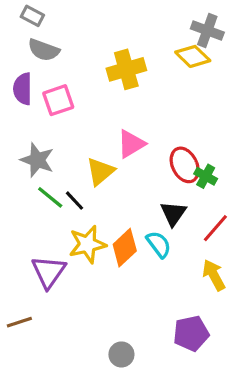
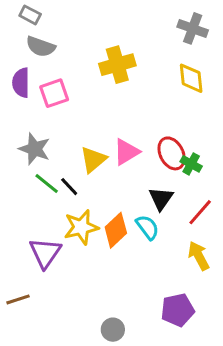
yellow diamond: (193, 56) -> (191, 78), moved, turned 40
pink triangle: (131, 144) -> (126, 152), moved

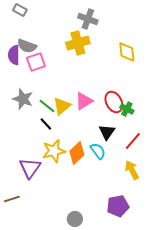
gray cross: (193, 28) -> (88, 19), moved
gray semicircle: (41, 47) -> (27, 46), moved
green line: (47, 184) -> (47, 106), moved

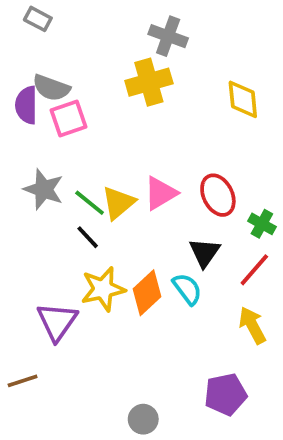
green cross: (127, 109) -> (262, 224), moved

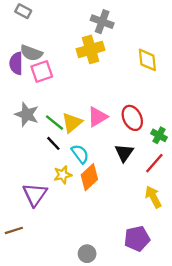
yellow star: (103, 289) -> (63, 175), size x0.7
cyan semicircle: (187, 289) -> (80, 154), moved

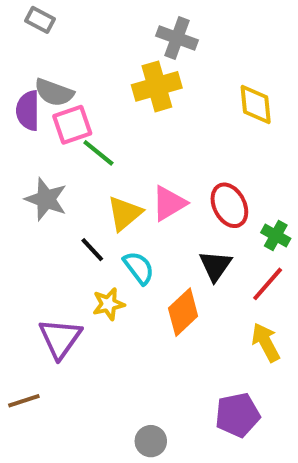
green line: (55, 123) -> (98, 153), moved
orange diamond: (89, 177) -> (183, 312), moved

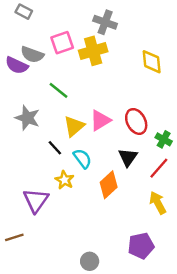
purple semicircle: (28, 111) -> (17, 65), turned -65
pink square: (72, 125) -> (62, 43), moved
yellow star: (108, 304) -> (64, 180), turned -30

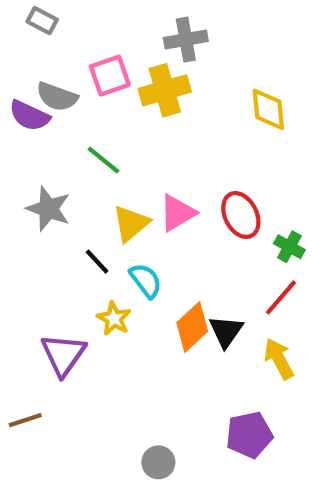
gray cross: (105, 22) -> (186, 40), turned -30
black triangle: (128, 157) -> (226, 331), moved

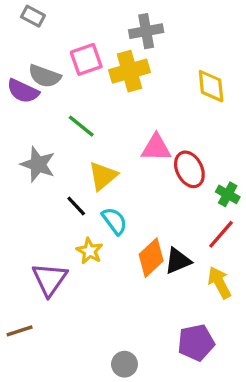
pink triangle: (177, 213) -> (156, 148), moved, turned 32
black triangle: (226, 331) -> (178, 261), turned 32

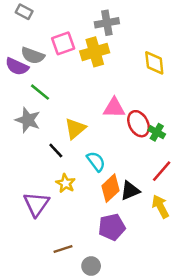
green line: (81, 126) -> (40, 92), moved
green cross: (228, 194) -> (157, 132), moved
cyan semicircle: (114, 221) -> (96, 161), moved
brown line: (20, 331) -> (63, 249), moved
purple pentagon: (196, 343) -> (112, 227), moved

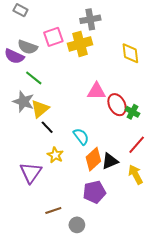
yellow triangle: (75, 129) -> (40, 109), moved

